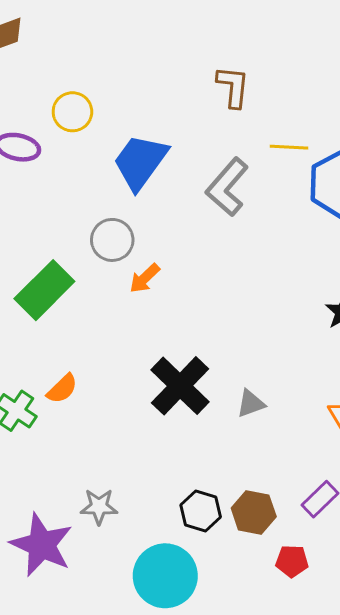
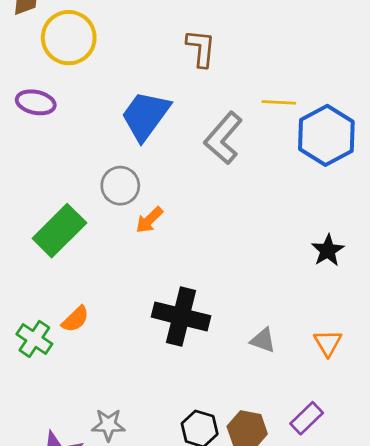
brown L-shape: (233, 87) -> (201, 48), moved
yellow circle: (72, 112) -> (69, 38), moved, size x1.5
black cross: (180, 386) -> (181, 316), turned -30
gray triangle: (251, 403) -> (263, 340), moved, turned 40

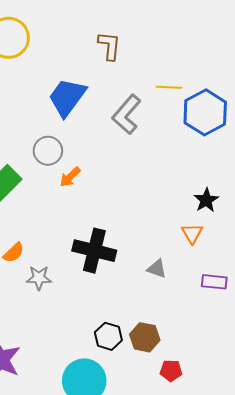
orange triangle: (328, 343) -> (192, 233), moved
purple rectangle: (307, 418) -> (214, 282), moved, turned 50
gray star: (108, 425) -> (39, 278), moved

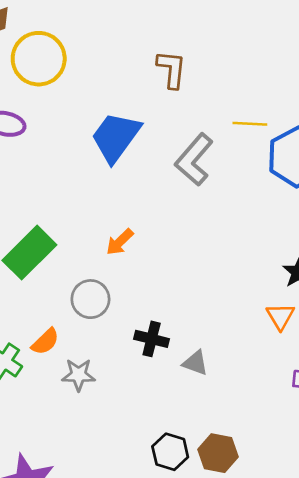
gray circle: (48, 151) -> (90, 299), moved
black cross: (94, 251) -> (152, 339), size x0.6
gray triangle: (157, 269) -> (195, 363), moved

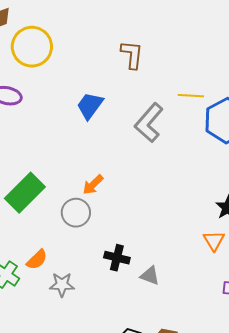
blue trapezoid: (116, 137) -> (90, 106), size x0.7
gray circle: (90, 299) -> (76, 213), moved

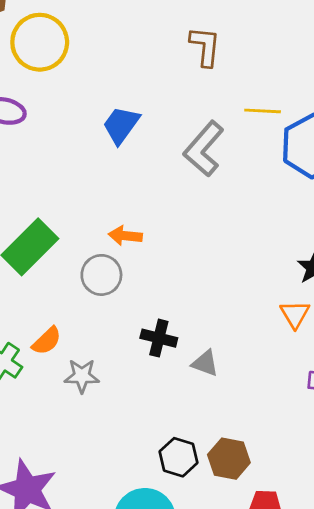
brown L-shape: (132, 55) -> (205, 46), moved
orange arrow: (93, 185) -> (125, 236), turned 50

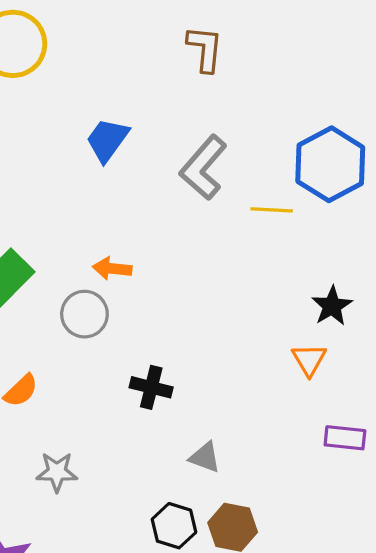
yellow line: (263, 111) -> (272, 210), moved
gray triangle: (205, 363) -> (205, 457), moved
gray star: (82, 376) -> (57, 472), moved

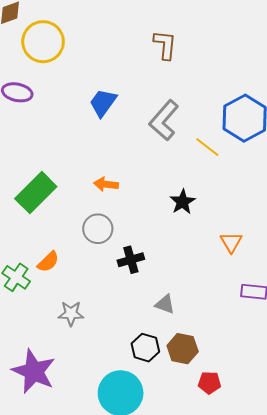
yellow line: (272, 210) -> (207, 147), turned 35
black star: (332, 306) -> (183, 202), moved
gray circle: (84, 314) -> (98, 229), moved
black cross: (151, 387) -> (131, 260), turned -30

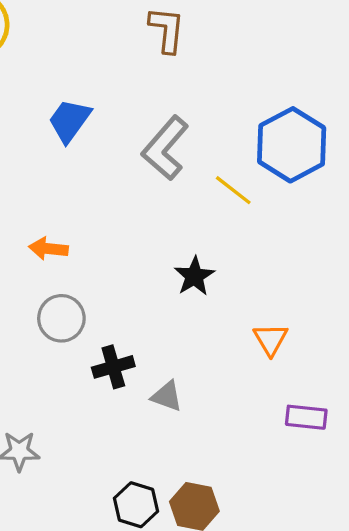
orange arrow: (106, 184) -> (48, 249), moved
gray triangle: (165, 304) -> (167, 396), moved

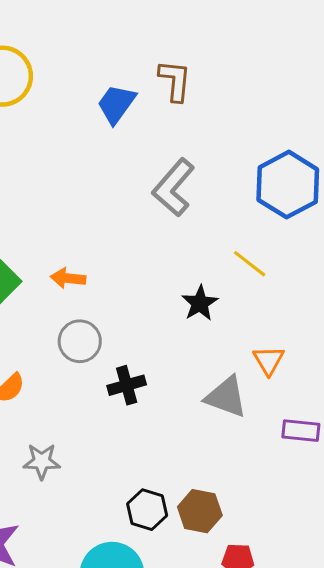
blue trapezoid: (70, 121) -> (116, 104), moved
yellow line: (233, 190) -> (250, 264), moved
gray triangle: (167, 396) -> (226, 397), moved, size x1.5

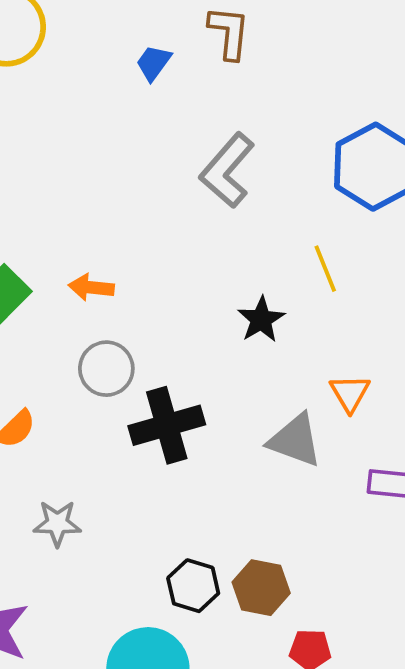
blue trapezoid: (116, 104) -> (154, 63), size x0.7
yellow line: (250, 264) -> (325, 269), turned 30
black cross: (127, 385) -> (167, 425), size x1.5

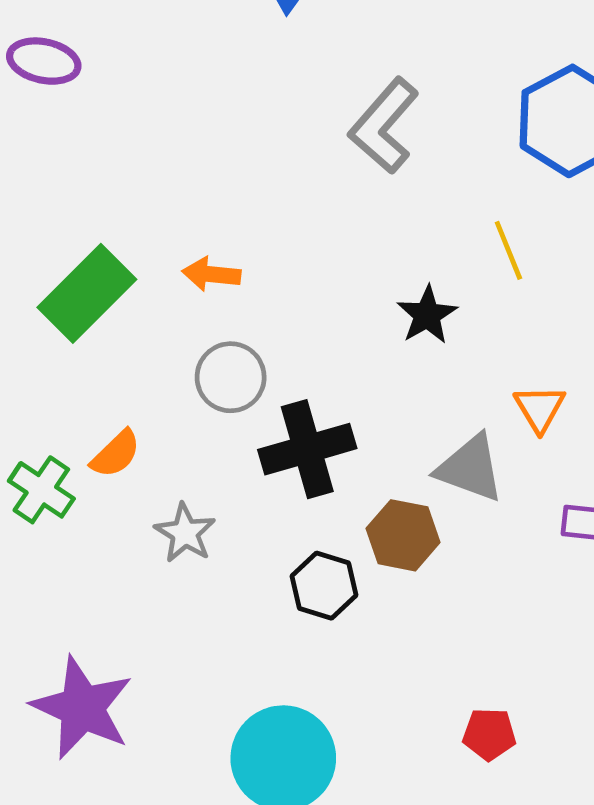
gray star: (57, 523) -> (185, 533), moved, turned 30
black hexagon: (193, 586) -> (324, 586), moved
brown hexagon: (261, 588) -> (403, 535), moved

